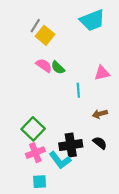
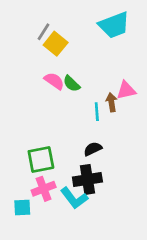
brown arrow: (100, 114) -> (111, 102), moved, turned 96
green square: (33, 129) -> (41, 160), turned 35
black semicircle: (100, 143) -> (93, 149), moved, turned -64
cyan square: (40, 182) -> (22, 207), moved

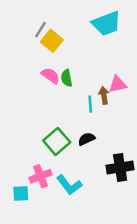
green semicircle: (72, 84) -> (67, 78), turned 35
green square: (41, 160) -> (57, 141), moved, turned -30
black cross: (87, 179) -> (120, 167), moved

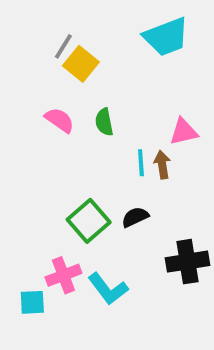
pink semicircle: (50, 76) -> (60, 120), moved
brown arrow: (104, 95) -> (162, 165), moved

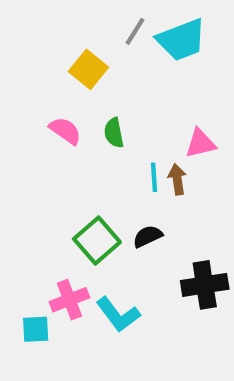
gray line: (63, 46) -> (135, 31), moved

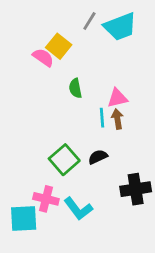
pink semicircle: (65, 131) -> (43, 57), moved
pink triangle: (200, 143) -> (117, 98), moved
pink cross: (69, 300) -> (46, 199), turned 35
cyan square: (36, 329) -> (24, 218), size x1.5

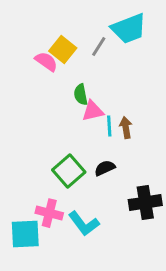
gray line: (89, 21) -> (99, 47), moved
pink triangle: (117, 98) -> (93, 111), moved

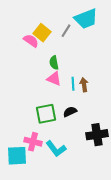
pink triangle: (93, 111) -> (54, 79), moved, turned 35
green square: (69, 171) -> (46, 114), turned 30

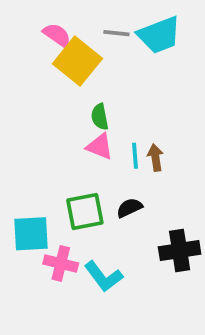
gray line: (66, 31) -> (116, 33), moved, turned 64
yellow square: (42, 33) -> (77, 61), size x1.4
pink semicircle: (31, 41) -> (57, 35), moved
cyan square: (17, 156) -> (31, 234), moved

